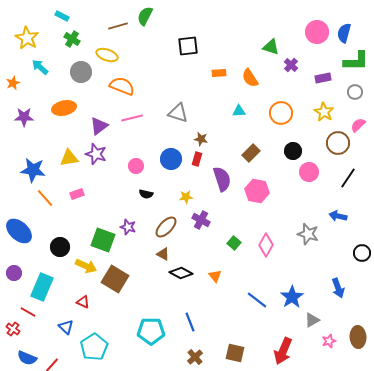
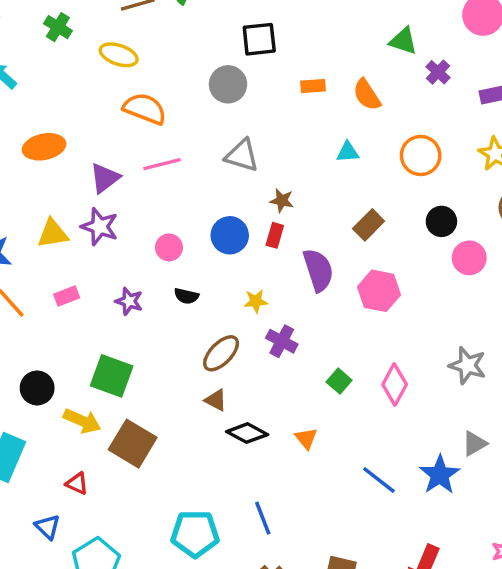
gray circle: (81, 72) -> (228, 84), moved
purple star: (128, 227) -> (129, 301), moved
gray triangle: (312, 320) -> (474, 444), moved

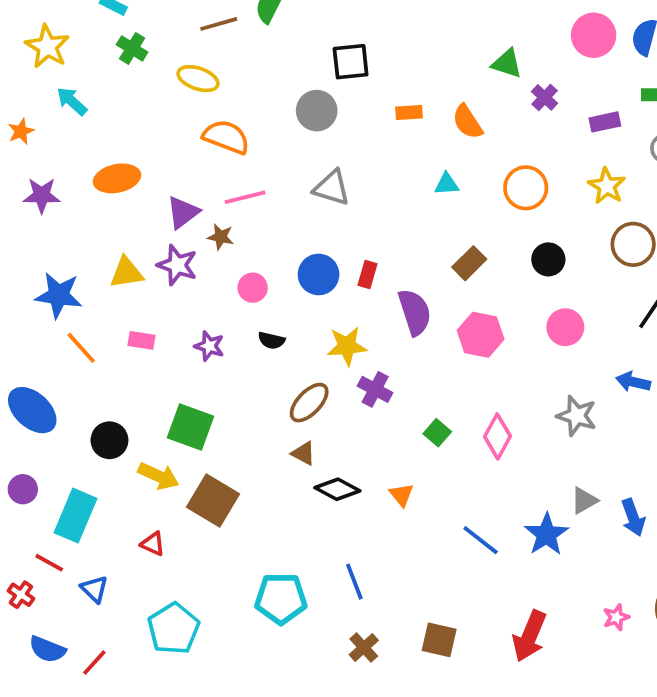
brown star: (282, 201) -> (221, 237), moved
pink circle: (469, 258) -> (565, 327), moved
pink rectangle: (67, 296) -> (141, 340), turned 30
yellow star: (256, 301) -> (347, 346), size x1.5
blue triangle: (48, 527) -> (94, 589), moved

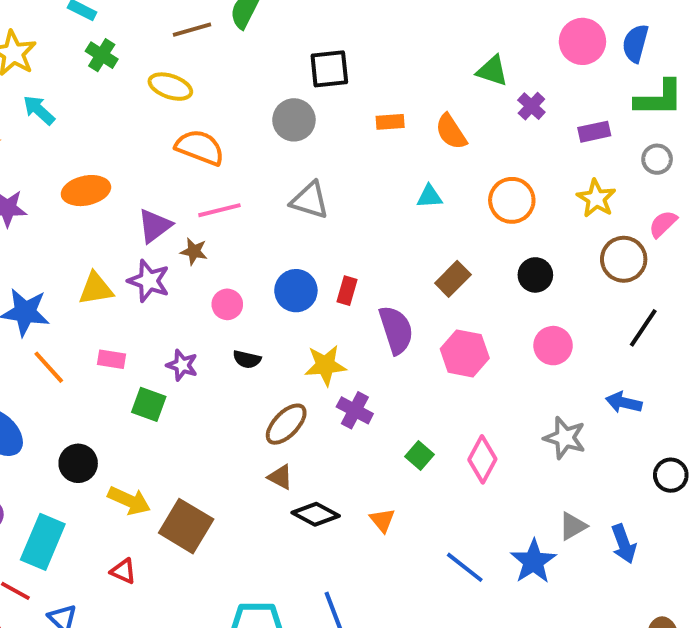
green square: (190, 427) -> (149, 404), moved, size x0.7

